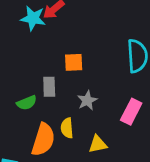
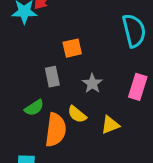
green semicircle: (27, 103) -> (34, 108), moved
yellow semicircle: (67, 128) -> (77, 114), turned -36

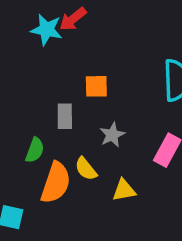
green semicircle: (34, 108) -> (35, 150), turned -48

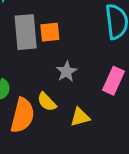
gray rectangle: (65, 116) -> (26, 32), moved, size x1.6

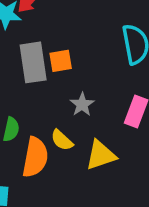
yellow triangle: (80, 117) -> (101, 155), size x1.4

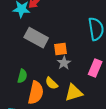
orange square: (61, 61) -> (61, 49), moved
gray rectangle: (33, 62) -> (36, 38), turned -55

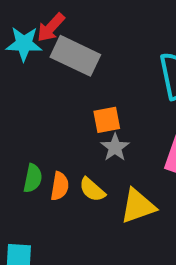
gray rectangle: (36, 38) -> (75, 56), moved
orange semicircle: (36, 93) -> (60, 186), moved, size x0.6

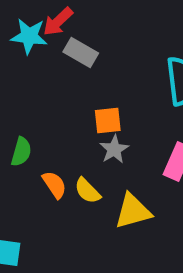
gray rectangle: (75, 56) -> (81, 52), size x0.7
green semicircle: (33, 178) -> (21, 152), moved
orange semicircle: (60, 186) -> (54, 185), turned -48

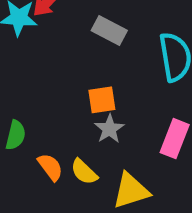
gray rectangle: (81, 52) -> (109, 31), moved

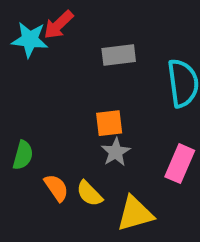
gray rectangle: (109, 31) -> (119, 55), turned -36

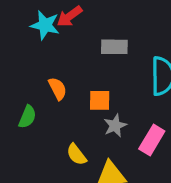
gray star: (116, 152) -> (115, 126), moved
orange semicircle: (56, 188) -> (58, 89), moved

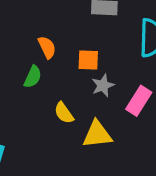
green semicircle: (27, 117) -> (33, 77), moved

